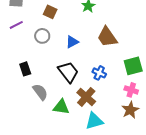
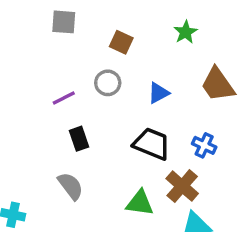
purple line: (16, 25) -> (64, 98), moved
black trapezoid: (68, 72) -> (152, 144), turned -30
gray semicircle: (40, 92) -> (71, 186), moved

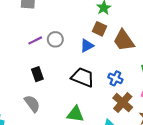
brown square: (121, 42) -> (100, 29), moved
purple line: (64, 98) -> (35, 40), moved
brown cross: (182, 186) -> (123, 103), moved

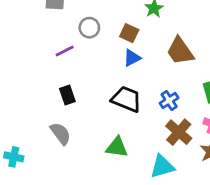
brown square: (100, 29) -> (129, 33), moved
gray circle: (55, 39) -> (89, 28), moved
blue cross: (115, 78) -> (169, 101), turned 32

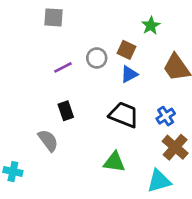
gray circle: (89, 28) -> (97, 58), moved
gray semicircle: (60, 133) -> (48, 140), moved

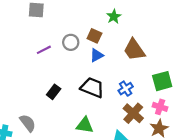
black rectangle: (66, 111) -> (54, 92), moved, turned 56
gray semicircle: (48, 140) -> (28, 123), moved

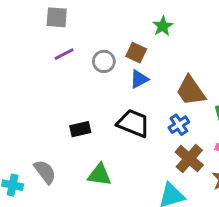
purple line: (44, 50) -> (64, 54), moved
brown trapezoid: (134, 50) -> (191, 91), moved
black rectangle: (54, 92) -> (80, 129), turned 40
green triangle: (85, 125) -> (99, 175), moved

